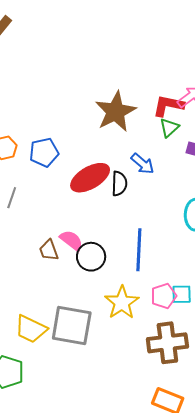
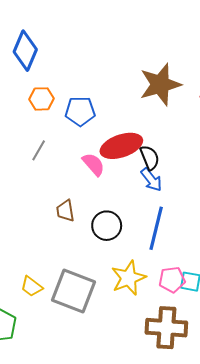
blue arrow: (143, 164) -> (151, 180), moved
black semicircle: (119, 184) -> (150, 158), turned -35
pink semicircle: (71, 240) -> (94, 164), moved
yellow trapezoid: (31, 329) -> (32, 287), size x0.7

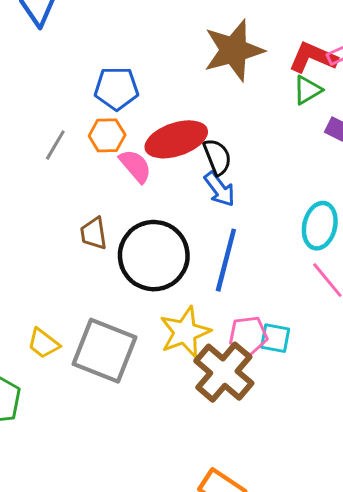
orange hexagon: (42, 99) -> (107, 135), moved
black circle: (107, 226) -> (154, 256), size x1.6
brown cross: (166, 328) -> (224, 372), moved, turned 36

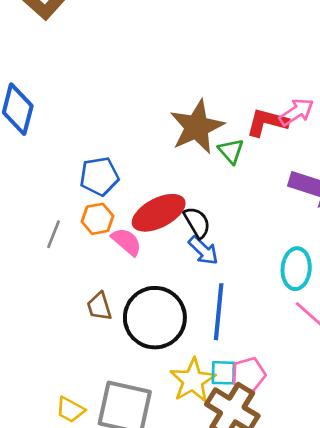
green triangle: (308, 90) -> (231, 151), moved, turned -32
cyan square: (275, 338) -> (223, 373), moved

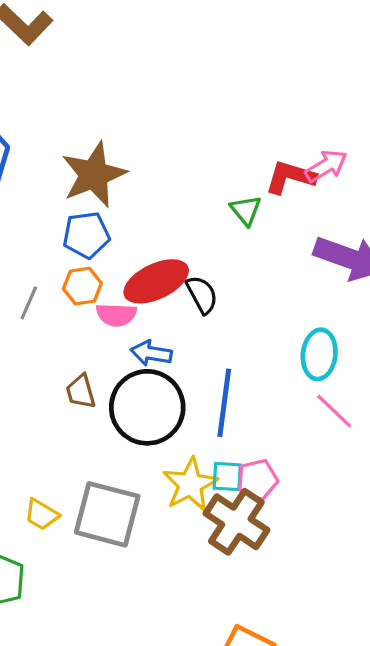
brown star: (197, 127) -> (94, 175), moved
pink semicircle: (126, 242) -> (116, 315), turned 140
blue arrow: (203, 250) -> (151, 353), moved, turned 144

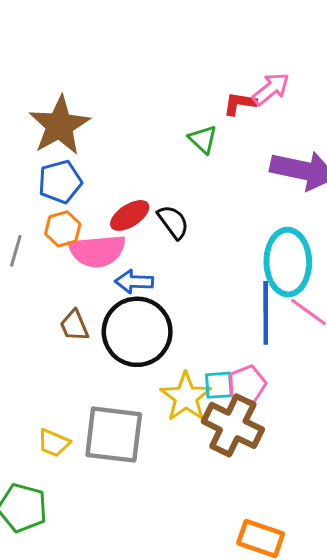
red L-shape: (290, 177) -> (240, 103), size x0.7
red ellipse: (156, 281) -> (130, 215), size x0.7
pink semicircle: (116, 315) -> (97, 251), size x1.5
cyan ellipse: (319, 354) -> (288, 262), size x1.4
blue line: (224, 403) -> (266, 313), moved

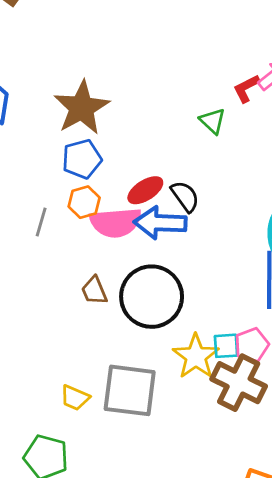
red L-shape: (240, 103) -> (246, 88), turned -36
blue arrow: (134, 282) -> (160, 223), moved, size x1.5

